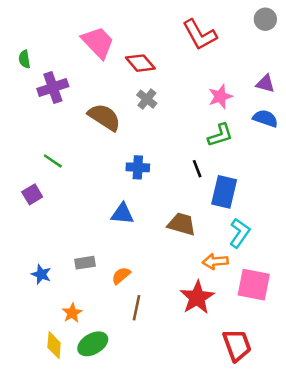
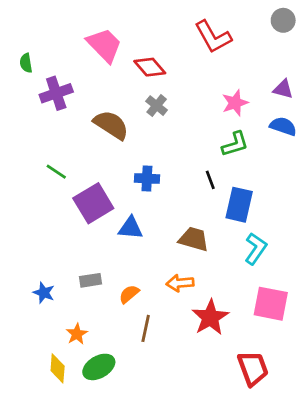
purple square: (32, 194) -> (93, 203), moved, size x1.8
orange arrow: (215, 261) -> (180, 283), moved

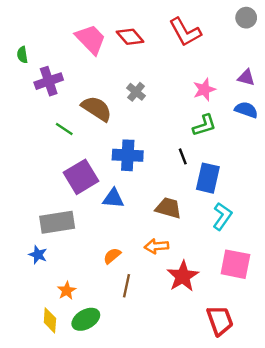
red diamond: (150, 67) -> (130, 37), moved
green line: (56, 172) -> (64, 129), moved
blue cross: (147, 179) -> (128, 155), size x1.4
gray rectangle: (91, 280) -> (57, 222), moved, size x1.8

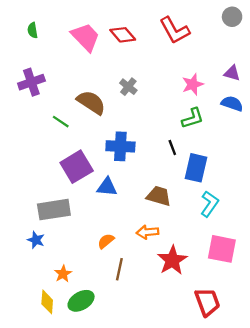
green semicircle: (22, 55) -> (33, 30), moved
purple cross: (49, 81) -> (31, 82), moved

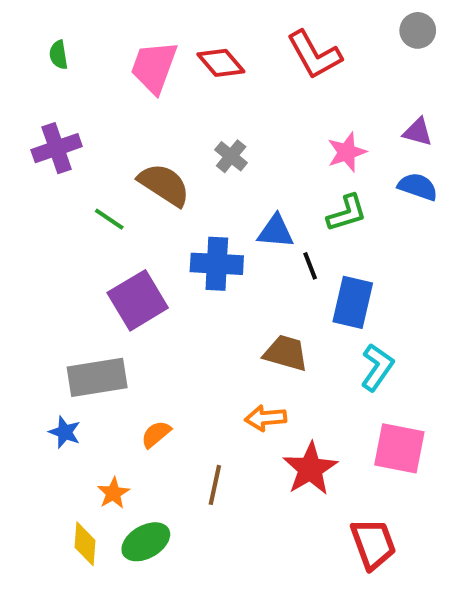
pink trapezoid: (86, 37) -> (154, 67), turned -116
blue triangle: (107, 187) -> (276, 231), moved
orange semicircle: (106, 241) -> (156, 434), moved

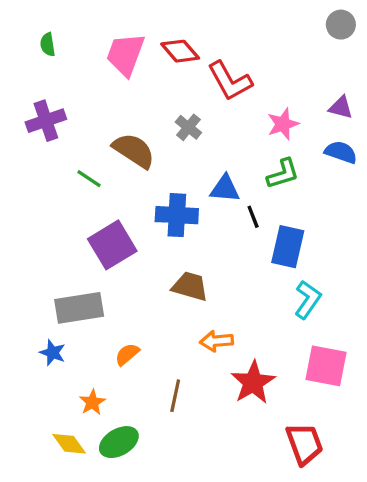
red L-shape: (314, 55) -> (230, 81), moved
brown trapezoid: (286, 353) -> (190, 286), moved
yellow diamond: (85, 544) -> (69, 444), turned -40

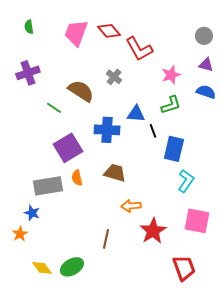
gray circle: (341, 25) -> (204, 36), moved
orange semicircle: (127, 354) -> (77, 178), moved, turned -63
orange star: (92, 402) -> (20, 234), moved

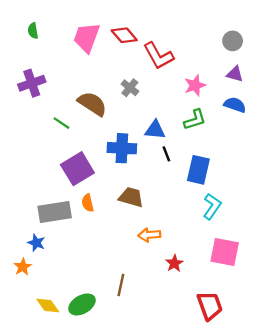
black line: (153, 131) -> (166, 154), moved
red star: (153, 231) -> (174, 263), size x0.6
brown line: (106, 239) -> (121, 285), moved

